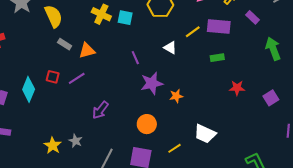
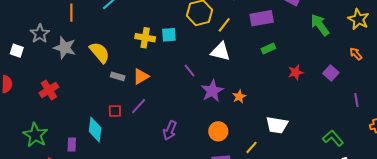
yellow line: (193, 32) -> (224, 25), moved
white triangle: (170, 48) -> (220, 51), size x1.5

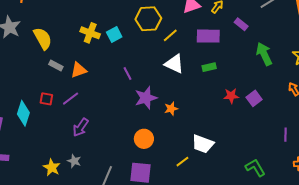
cyan square: (169, 35) -> (114, 34), turned -35
white triangle: (220, 51) -> (174, 64), moved
purple square: (331, 73) -> (254, 98), moved
purple arrow: (170, 130) -> (81, 127), moved
yellow line: (251, 147) -> (182, 162), moved

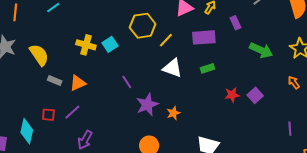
purple rectangle: (241, 24) -> (236, 23), turned 32
green arrow: (264, 54) -> (261, 50), turned 145

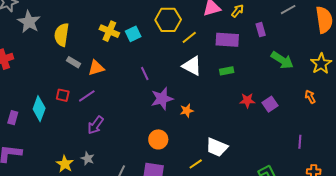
yellow semicircle: (39, 55) -> (62, 35), turned -145

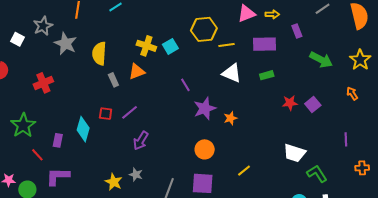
yellow arrow: (238, 11) -> (272, 14), turned 56
yellow line: (189, 37) -> (226, 45), turned 35
gray rectangle: (74, 62) -> (113, 80), turned 40
orange triangle: (96, 68) -> (137, 72), moved
white trapezoid: (217, 147) -> (295, 153), moved

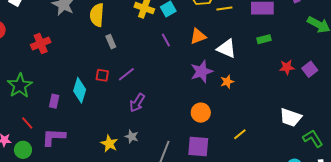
orange triangle: (137, 72) -> (198, 36), moved
white triangle: (232, 73) -> (227, 49), moved
purple line: (185, 85) -> (166, 40), moved
red line: (37, 155) -> (27, 123), moved

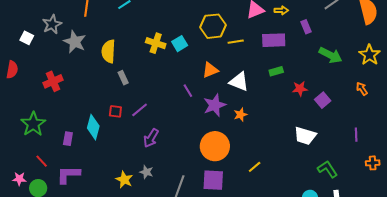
purple line: (166, 40) -> (188, 91), moved
red star: (287, 67) -> (300, 89), moved
orange circle: (201, 113) -> (215, 146), size x1.5
white trapezoid: (291, 117) -> (305, 136), moved

